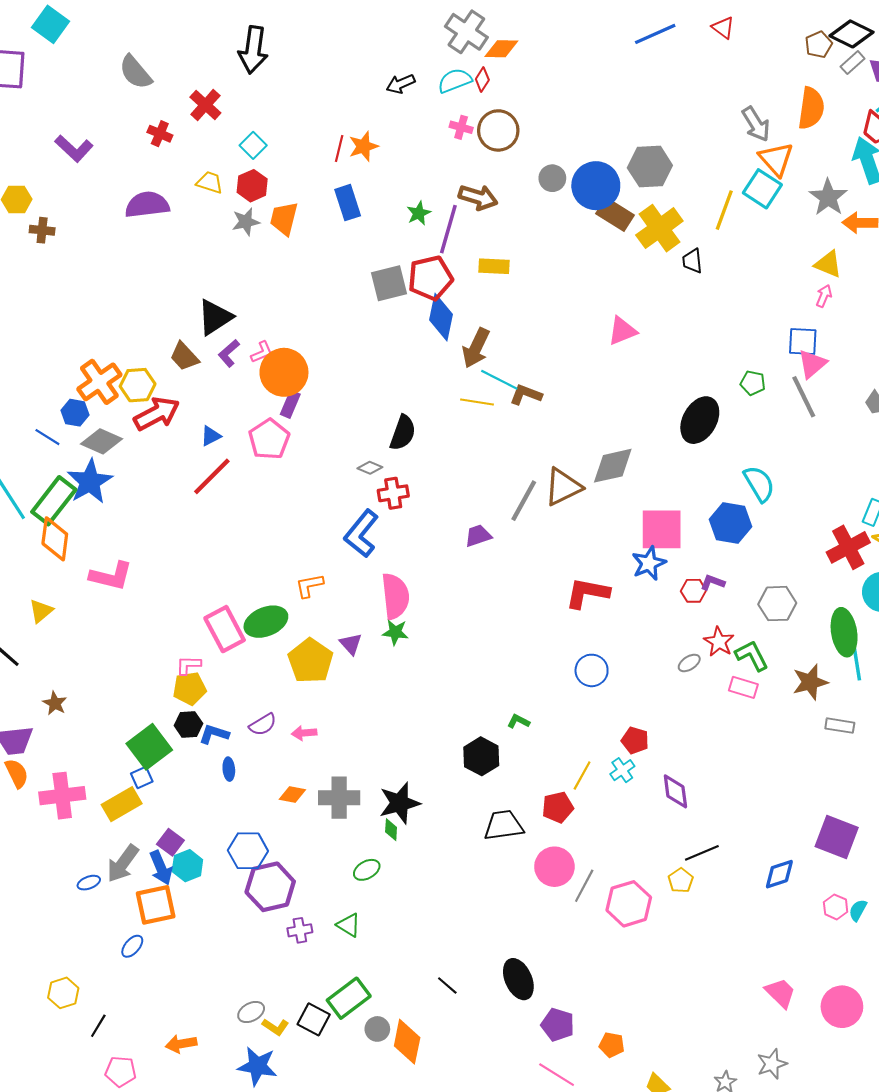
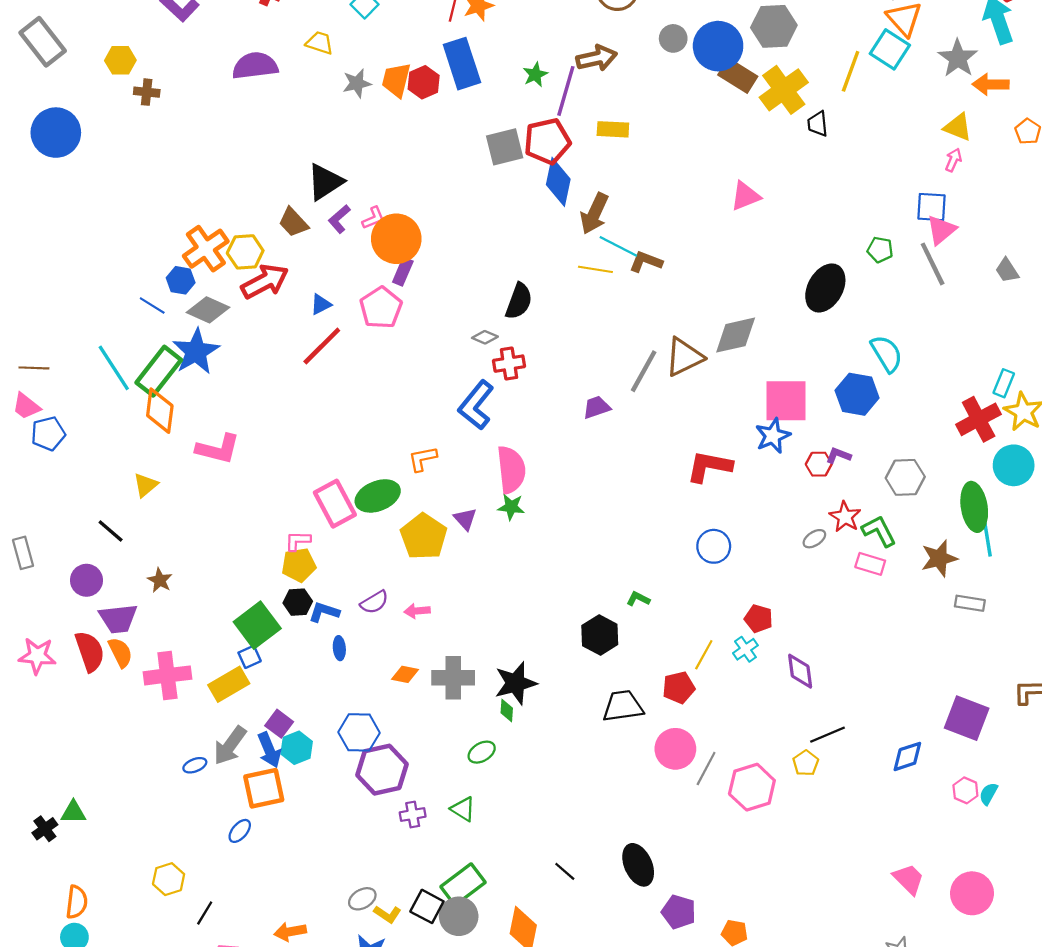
red hexagon: (252, 186) -> (424, 82), moved
brown arrow: (478, 197) -> (597, 58), turned -30
blue rectangle: (348, 203) -> (462, 64), size x1.4
gray circle: (377, 1029) -> (459, 916), moved, size x1.5

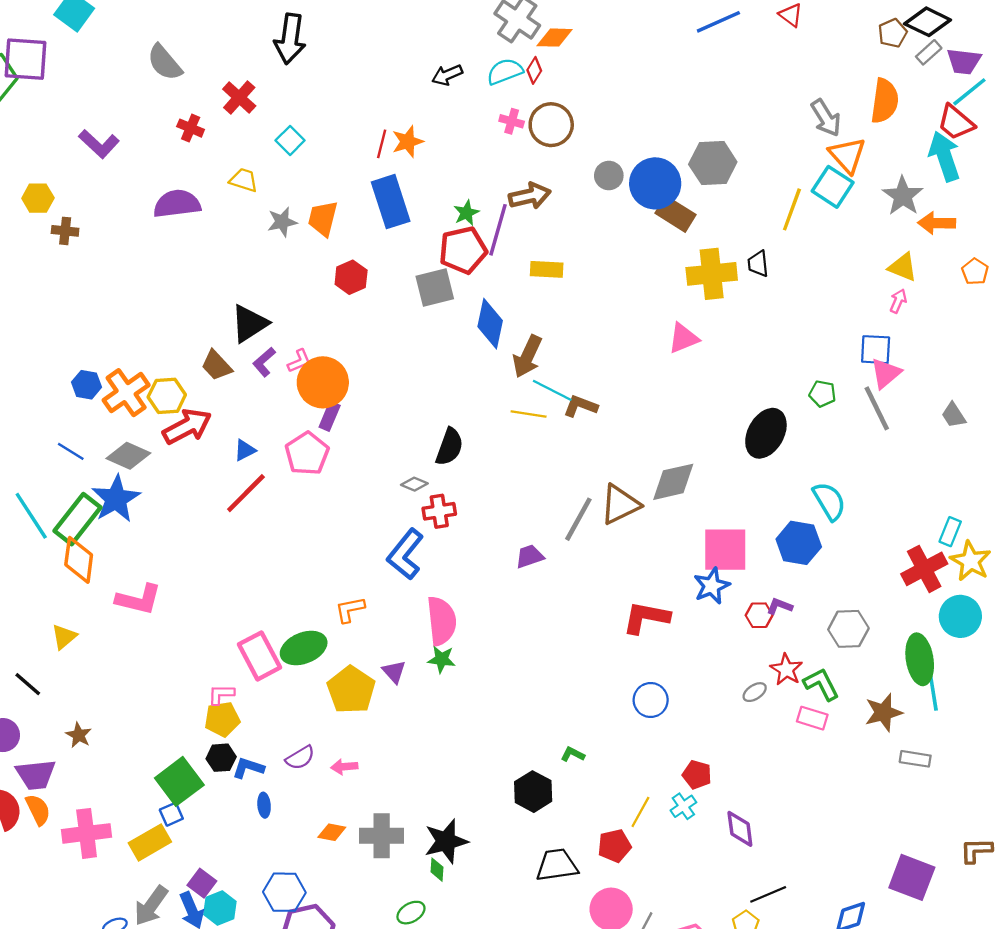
red hexagon: (424, 82) -> (351, 277), moved
yellow cross: (784, 90) -> (712, 274), moved, turned 30
red pentagon: (547, 141) -> (463, 250), moved
blue hexagon: (181, 280) -> (87, 385), moved

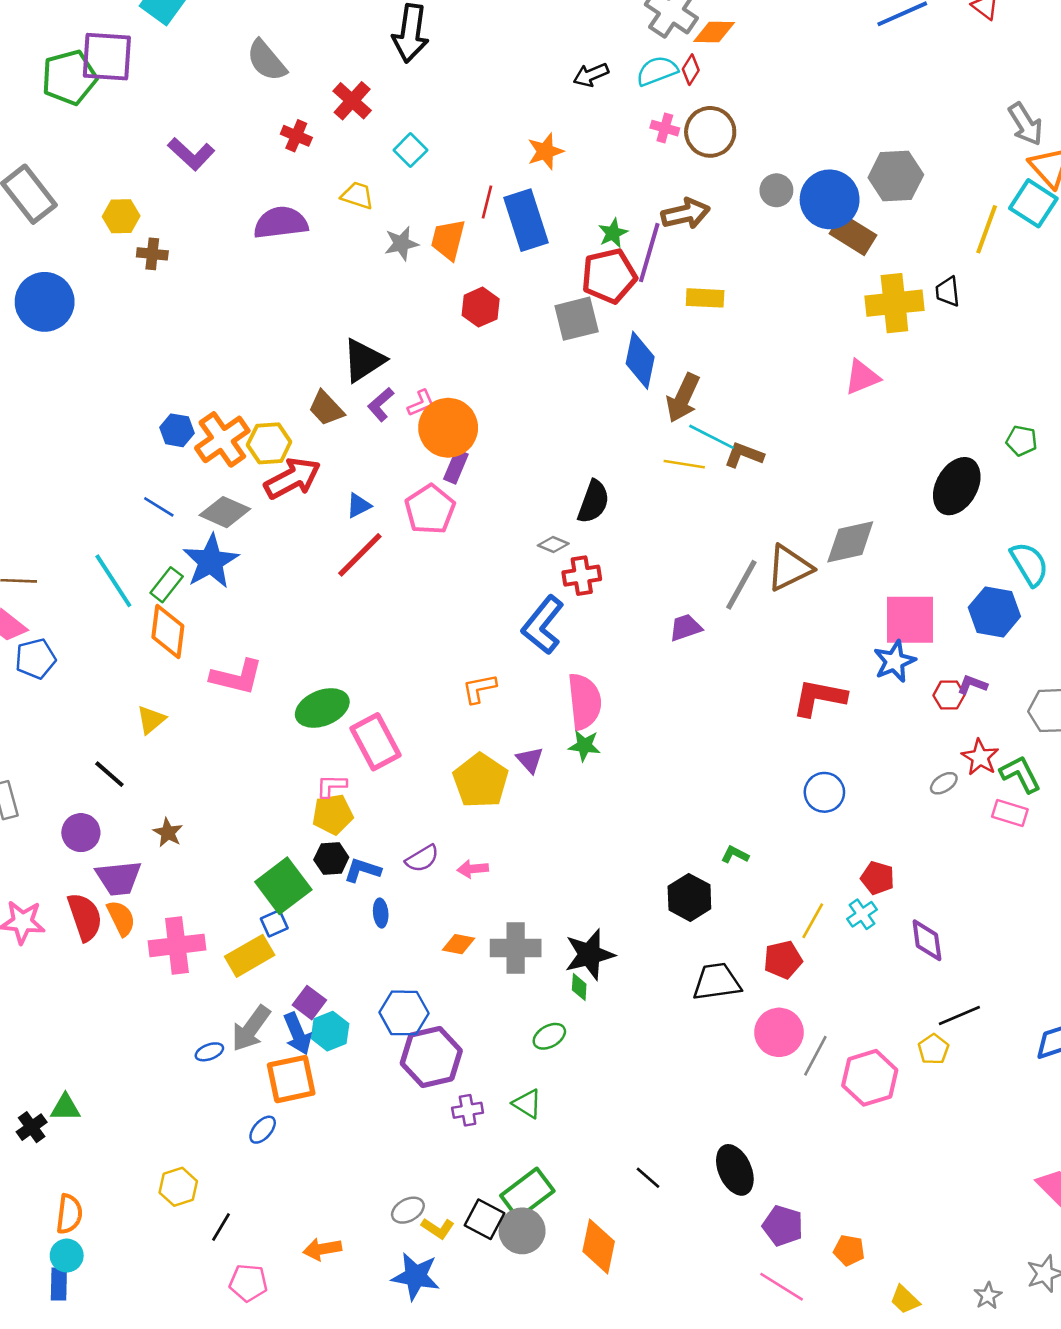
red line: (382, 144) -> (487, 202), moved
green rectangle: (78, 519) -> (167, 585), size x0.6
green ellipse: (304, 648) -> (322, 708), moved

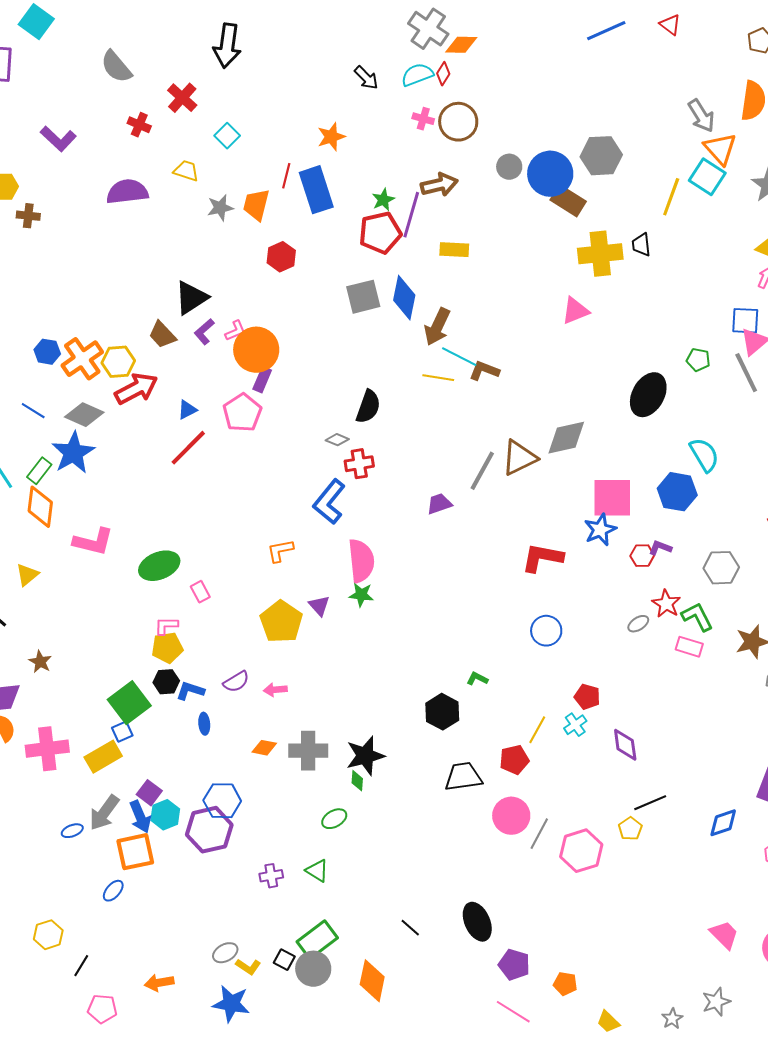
black arrow: (591, 75) -> (366, 78), turned -112
gray square: (577, 319) -> (363, 297), moved
pink rectangle: (375, 742) -> (200, 592), size x0.5
purple hexagon: (431, 1057) -> (209, 830), moved
black square: (484, 1219) -> (284, 960), size x0.7

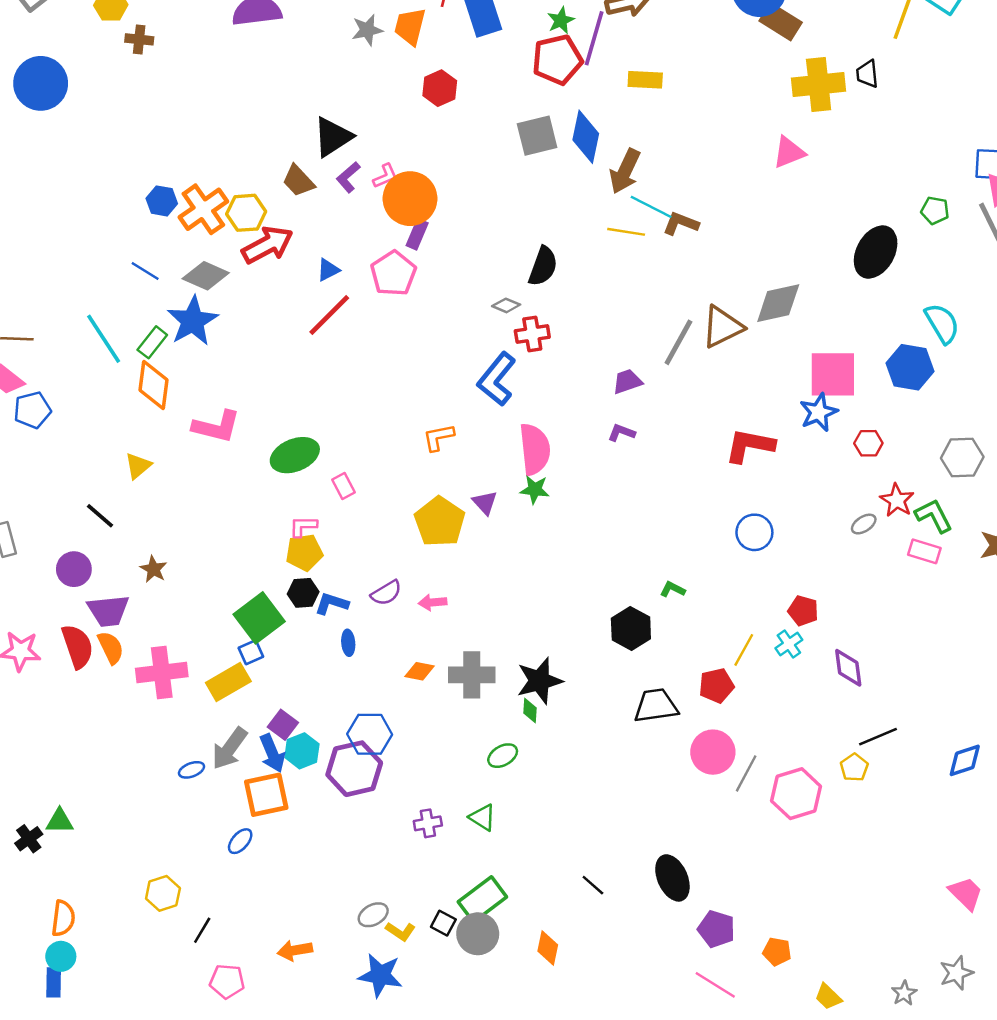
purple L-shape: (660, 548) -> (621, 433), moved
orange diamond: (372, 981) -> (548, 948), size x0.7

